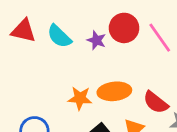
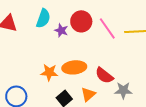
cyan semicircle: (59, 36) -> (43, 18), moved, turned -114

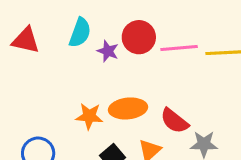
pink line: (107, 28) -> (179, 48), turned -60

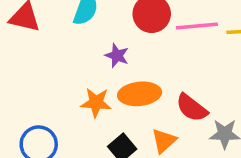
purple star: (108, 51) -> (117, 56), moved

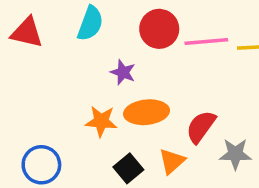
red semicircle: (192, 108) -> (201, 127), turned 88

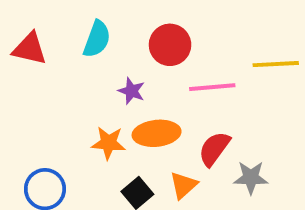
pink line: (206, 42) -> (212, 87), moved

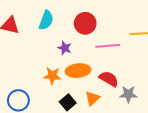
red semicircle: (214, 149) -> (109, 79), turned 84

